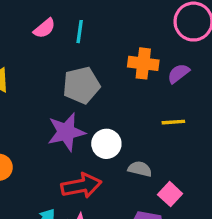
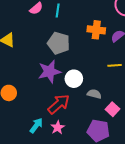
gray pentagon: (81, 85) -> (59, 43), turned 30
red arrow: (81, 186) -> (59, 104), turned -30

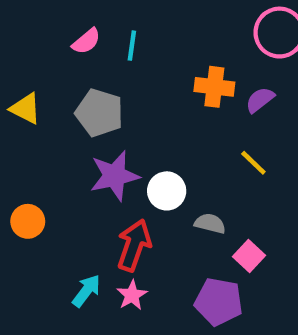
gray pentagon: (59, 43) -> (99, 113), moved
yellow line: (115, 65) -> (253, 163), turned 48
red arrow: (59, 104) -> (134, 245), turned -30

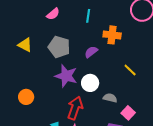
cyan line: (132, 46) -> (88, 16), moved
purple semicircle: (260, 100) -> (91, 52), moved
purple star: (115, 176) -> (66, 76), turned 30

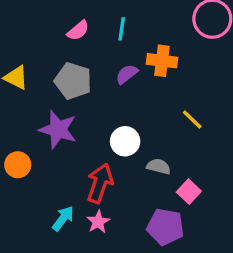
pink semicircle: (53, 14) -> (78, 31), moved
purple semicircle: (91, 52) -> (127, 74), moved
purple star: (66, 76) -> (58, 130), moved

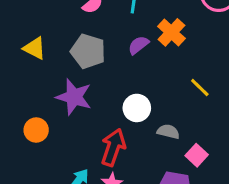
orange cross: (162, 61) -> (171, 32), turned 36

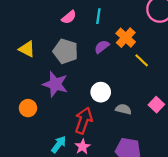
yellow line: (200, 88) -> (142, 60), moved
pink square: (197, 155) -> (156, 105), moved

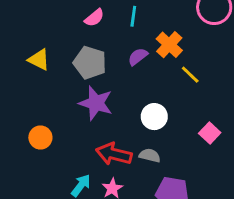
purple star: (55, 84) -> (96, 103), moved
white circle: (101, 92) -> (154, 117), moved
gray semicircle: (123, 109) -> (150, 155), moved
red arrow: (84, 121) -> (114, 154), turned -95

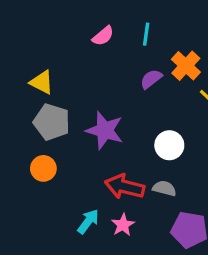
gray pentagon: (90, 63) -> (52, 122), moved

